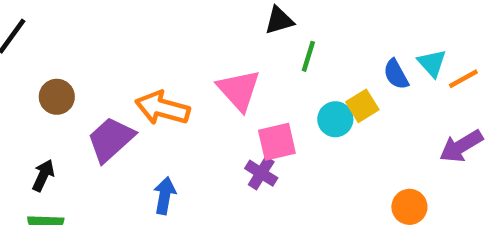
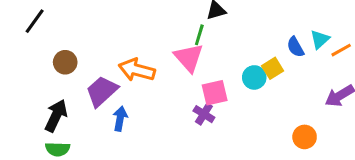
green line: (308, 56) -> (199, 35), moved
cyan triangle: (432, 63) -> (320, 39), turned 30
black arrow: (43, 175) -> (56, 116), size x1.5
blue arrow: (165, 196) -> (120, 119), moved

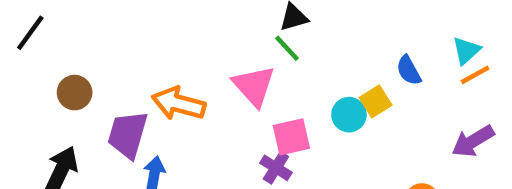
green line: (199, 35) -> (287, 48), moved, turned -60
cyan triangle: (320, 39) -> (466, 50), moved
purple trapezoid: (102, 91) -> (128, 135), turned -32

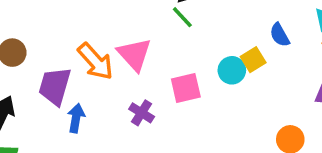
pink triangle: (254, 86) -> (134, 54), moved
orange arrow: (179, 104) -> (95, 61), turned -147
purple cross: (276, 168) -> (142, 113), moved

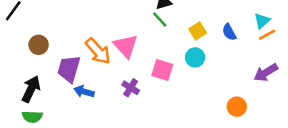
yellow square: (253, 60) -> (198, 31), moved
pink square: (186, 88) -> (162, 70), turned 30
blue arrow: (76, 118) -> (84, 92), turned -84

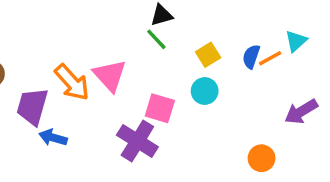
blue semicircle: (229, 32) -> (251, 57), turned 48
orange line: (267, 35) -> (270, 58), moved
purple cross: (131, 88) -> (137, 141), moved, size x1.6

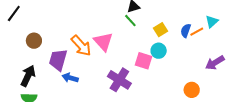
pink square: (160, 108) -> (143, 61), moved

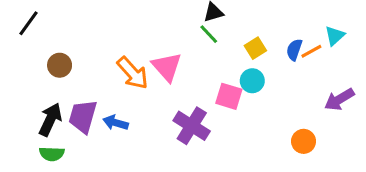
purple trapezoid: (58, 60) -> (83, 116), moved

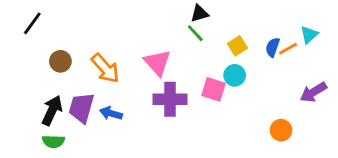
orange arrow: (133, 73) -> (105, 68), moved
purple cross: (192, 126) -> (170, 99), moved, turned -32

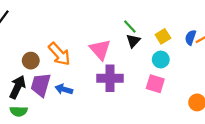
black triangle: (200, 14) -> (133, 41), moved, turned -32
brown circle: (60, 61) -> (31, 61), moved
pink square: (214, 89) -> (155, 84), moved

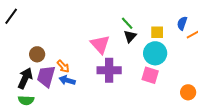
yellow square: (163, 36) -> (157, 32), turned 32
blue semicircle: (191, 37) -> (182, 23), moved
orange arrow: (59, 54) -> (63, 66), moved, size x0.6
cyan circle: (161, 59) -> (155, 53), size x1.5

